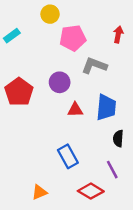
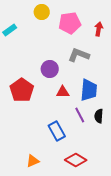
pink pentagon: (73, 38) -> (70, 23), moved
red pentagon: (19, 92) -> (22, 90), moved
purple line: (112, 170) -> (80, 115), moved

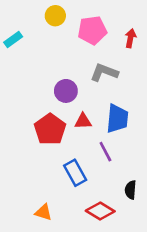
red pentagon: (22, 90) -> (50, 129), moved
black semicircle: (99, 116) -> (131, 190), moved
orange triangle: (33, 161) -> (43, 212), turned 40

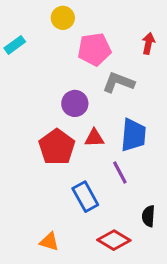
pink pentagon: (92, 30) -> (94, 49), moved

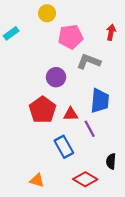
red triangle: (94, 138) -> (71, 114), moved

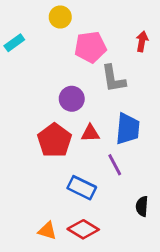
gray L-shape: (89, 61) -> (113, 79), turned -120
red triangle: (71, 114) -> (90, 133), moved
blue rectangle: (64, 147) -> (82, 188), turned -35
red diamond: (85, 179) -> (83, 229), moved

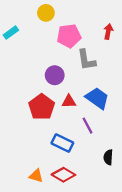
blue trapezoid: (128, 129) -> (97, 98), turned -60

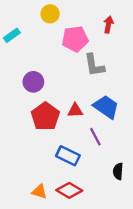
red arrow: (108, 31) -> (109, 25), moved
purple circle: (55, 75) -> (33, 82), moved

